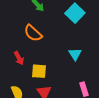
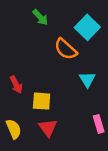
orange semicircle: (33, 33) -> (66, 49), moved

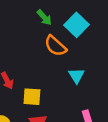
green arrow: (40, 17) -> (44, 17), moved

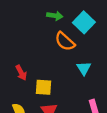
green arrow: (44, 17) -> (55, 16), turned -40

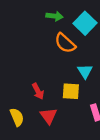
red arrow: (21, 73) -> (38, 91), moved
yellow square: (44, 87) -> (71, 91), moved

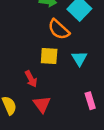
yellow square: (71, 91) -> (49, 56), moved

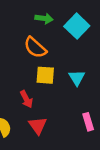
orange semicircle: (59, 29) -> (35, 47), moved

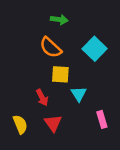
cyan square: (77, 26) -> (95, 49), moved
cyan triangle: (77, 78) -> (79, 94), moved

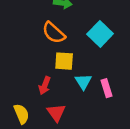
red arrow: (42, 98) -> (45, 86), turned 49
pink rectangle: (102, 119) -> (107, 88), moved

